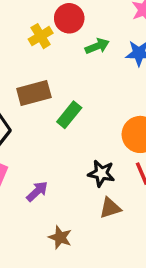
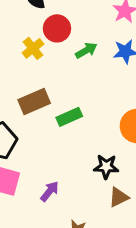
green rectangle: (69, 115) -> (69, 117), turned 35

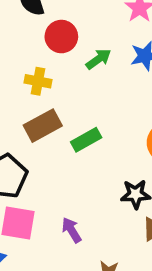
yellow cross: (33, 48) -> (38, 81), moved, turned -35
purple arrow: (50, 191) -> (72, 230), turned -65

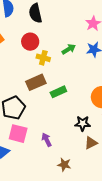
red circle: (61, 37) -> (30, 42), moved
yellow cross: (38, 81) -> (43, 58), moved

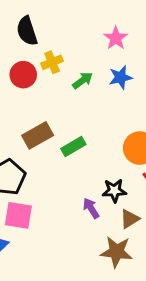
yellow cross: (43, 58) -> (52, 62), moved, turned -32
purple arrow: (47, 140) -> (91, 208), moved
brown star: (64, 165) -> (117, 252), moved, size x1.5

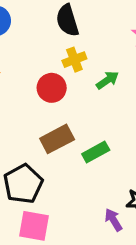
black semicircle: (27, 31) -> (67, 20), moved
red circle: (23, 75) -> (52, 88), moved

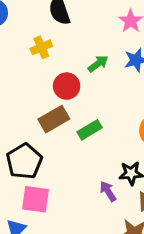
yellow cross: (74, 60) -> (41, 47), moved
red circle: (52, 88) -> (67, 86), moved

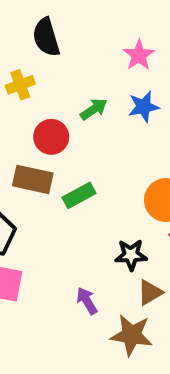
brown rectangle: (54, 119) -> (33, 179), turned 40
purple arrow: (108, 191) -> (87, 301), moved

